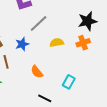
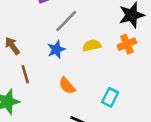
blue star: (22, 44) -> (56, 49), moved

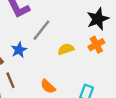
blue star: (56, 49) -> (19, 50), moved

